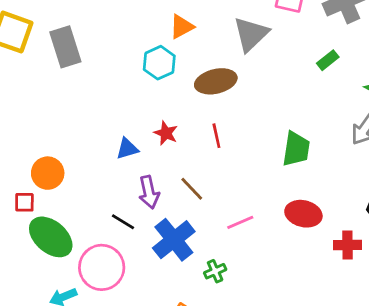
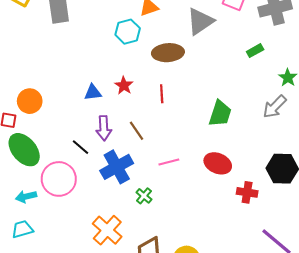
green cross: (215, 271) -> (144, 196), turned -35

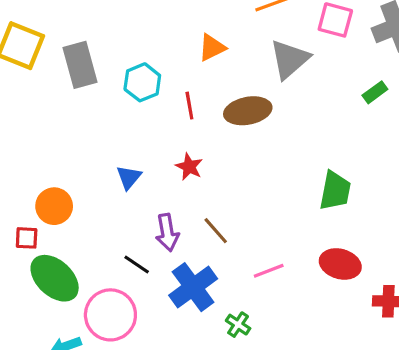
cyan hexagon: (128, 32) -> (142, 82), moved
blue triangle: (93, 92) -> (129, 177), moved, turned -36
red line: (162, 94) -> (189, 106), moved

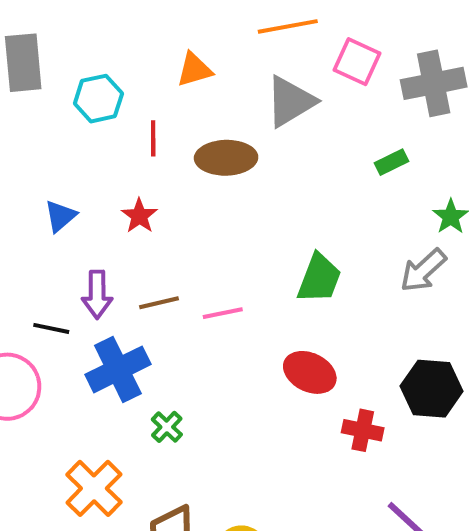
brown line: (216, 231) -> (159, 303), turned -72
black line: (137, 264) -> (51, 328), turned -32
pink line: (269, 271) -> (223, 313), moved

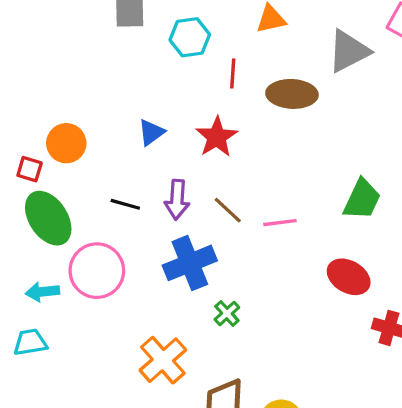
red star: (139, 216) -> (217, 137), size x1.4
brown line: (159, 303) -> (228, 210), turned 52
black line: (51, 328) -> (125, 204), moved

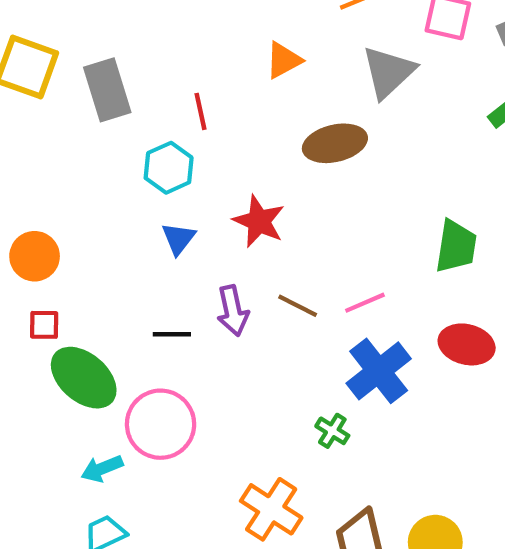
cyan hexagon: (190, 37) -> (169, 168), moved
red line: (233, 74) -> (200, 111), moved
orange circle: (66, 143) -> (35, 256), moved
blue cross: (190, 263) -> (379, 371), moved

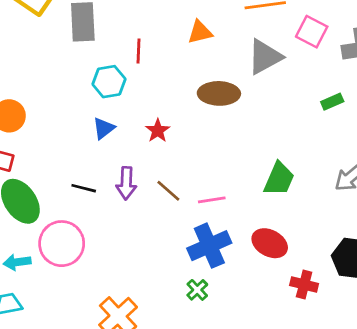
red star: (259, 221) -> (158, 131), size x0.7
green cross: (332, 431) -> (197, 290), moved

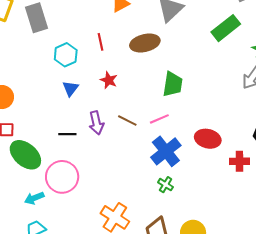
red line: (139, 51) -> (100, 42), moved
green rectangle: (332, 102) -> (226, 28), size x1.8
green trapezoid: (279, 179) -> (173, 84), moved

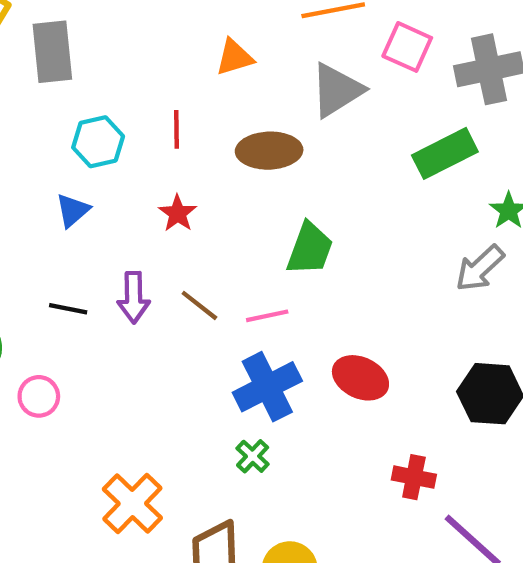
blue triangle: (70, 88) -> (73, 210), moved
red cross: (239, 161) -> (414, 477), moved
pink circle: (62, 177) -> (39, 396), size x0.6

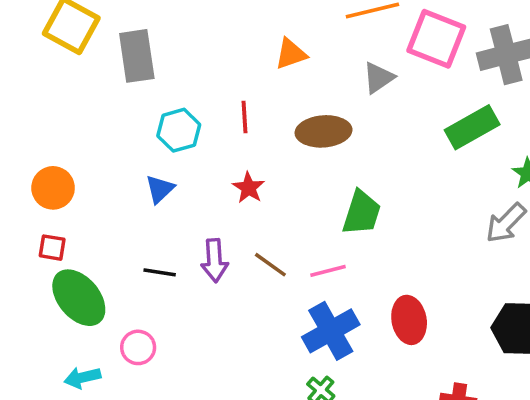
pink square: (407, 47) -> (436, 39), size x1.4
gray triangle: (337, 90) -> (378, 78), size x0.7
red ellipse: (360, 378) -> (409, 320), turned 57

